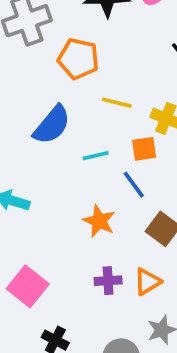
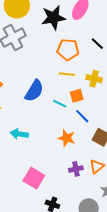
orange pentagon: (78, 59) -> (68, 50), moved
orange square: (144, 149) -> (77, 96), moved
cyan line: (96, 156) -> (60, 104), turned 48

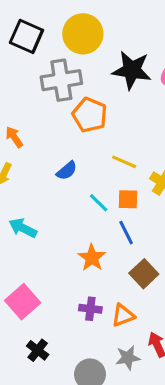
orange pentagon: (68, 50) -> (90, 115), moved
blue semicircle: (34, 91) -> (67, 171), size x0.6

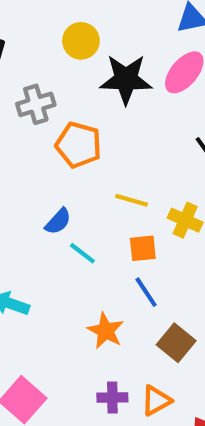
yellow circle: (83, 34) -> (81, 41), moved, size x0.7
gray cross: (61, 80) -> (36, 104), size x0.7
cyan line: (99, 203) -> (82, 253), moved

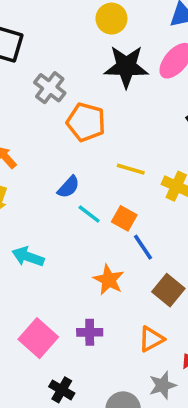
yellow circle: (81, 41) -> (111, 19), moved
gray cross: (36, 104) -> (50, 88), turned -36
orange square: (143, 248) -> (124, 218), moved, turned 35
purple cross: (112, 398) -> (90, 332), moved

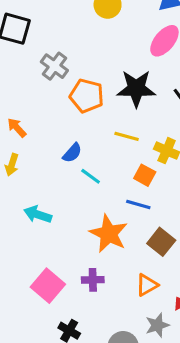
black star: (126, 67) -> (136, 88), moved
orange square: (124, 218) -> (145, 175), moved
blue line: (143, 247) -> (138, 204), turned -40
orange star: (109, 280) -> (109, 234), size x1.4

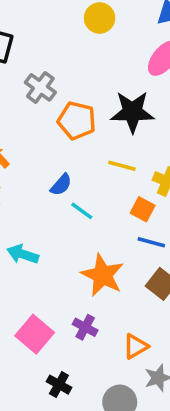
blue line: (138, 204) -> (151, 242), moved
purple cross: (93, 280) -> (85, 327), turned 30
orange triangle: (147, 285) -> (135, 346), moved

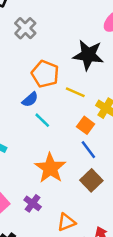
orange pentagon: (77, 120) -> (45, 74), moved
blue line: (151, 242) -> (88, 150), turned 30

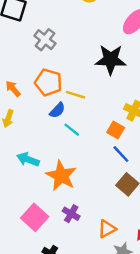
orange pentagon: (45, 74) -> (48, 82), moved
yellow line: (75, 92) -> (76, 95), moved
orange star: (50, 168) -> (61, 176), moved

